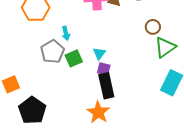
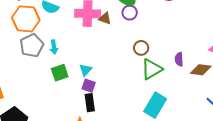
gray pentagon: (52, 52) -> (32, 46), moved
black rectangle: (106, 86) -> (90, 103), size x0.7

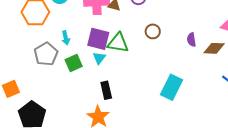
gray pentagon: (32, 46) -> (46, 54), moved
green triangle: (152, 69) -> (118, 43), moved, turned 45
purple square: (89, 86) -> (98, 39), moved, size x1.6

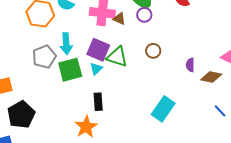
cyan arrow: (66, 38) -> (66, 44), size x1.5
green square: (74, 63) -> (70, 70), size x1.4

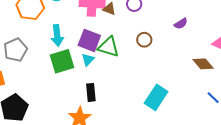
gray pentagon: (44, 57) -> (16, 50), moved
purple semicircle: (190, 65) -> (181, 24), moved, turned -120
brown diamond: (211, 77) -> (203, 64), turned 40

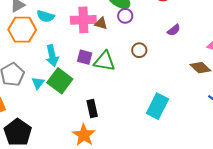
purple square: (89, 40) -> (85, 57), size x0.7
cyan triangle: (88, 60) -> (38, 83), moved
green square: (62, 61) -> (60, 81), turned -30

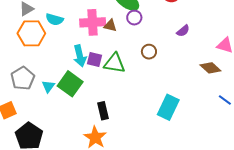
cyan arrow: (52, 56) -> (80, 56), moved

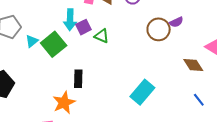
brown circle: (149, 52) -> (159, 29), moved, size x1.5
purple square: (95, 60) -> (83, 27), turned 35
green triangle: (114, 63) -> (102, 36), size x0.7

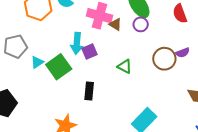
green triangle: (102, 36) -> (125, 66), moved
black rectangle: (78, 79) -> (89, 91), moved

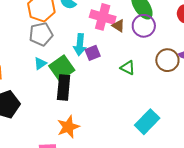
purple circle: (141, 24) -> (144, 26), size x1.5
gray pentagon: (15, 46) -> (41, 34), moved
black rectangle: (89, 91) -> (64, 88), moved, size x1.4

